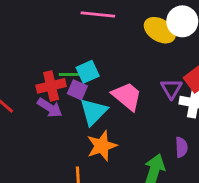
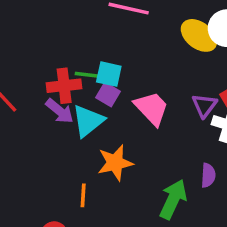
cyan square: (88, 72) -> (109, 74), turned 30
purple square: (77, 90) -> (108, 94), moved
cyan triangle: (93, 112) -> (88, 121), moved

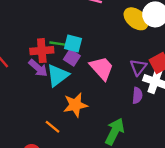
purple semicircle: (208, 175) -> (137, 95), moved
orange line: (83, 195) -> (53, 127), turned -56

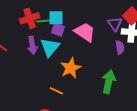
red cross: (42, 51) -> (30, 18), moved
purple arrow: (38, 68) -> (32, 45), turned 54

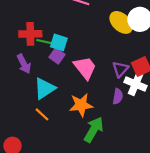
purple arrow: (32, 45) -> (24, 64), turned -36
cyan triangle: (50, 47) -> (44, 88), moved
orange star: (71, 68) -> (81, 105), moved
orange line: (56, 91) -> (42, 114), moved

